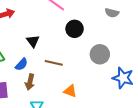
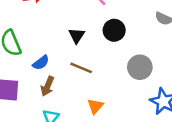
black triangle: (33, 41) -> (77, 36), moved
orange triangle: (70, 91) -> (95, 106), turned 40

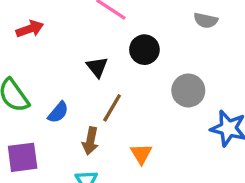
brown line: (81, 68) -> (112, 108), turned -70
brown arrow: (47, 86) -> (90, 141), moved

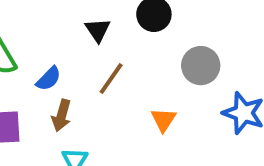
brown arrow: (90, 141) -> (62, 115), moved
orange triangle: (141, 154) -> (163, 120), moved

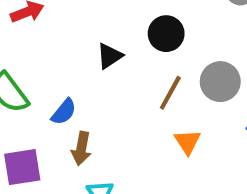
black triangle: (98, 30) -> (110, 56), turned 36
brown line: (111, 78) -> (170, 93), moved

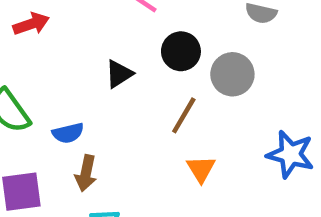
gray circle: (220, 82) -> (232, 74), moved
blue semicircle: (64, 112) -> (68, 133), turned 36

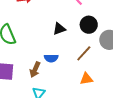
blue semicircle: (68, 133) -> (51, 58), moved
orange triangle: (201, 169) -> (86, 79), turned 40

